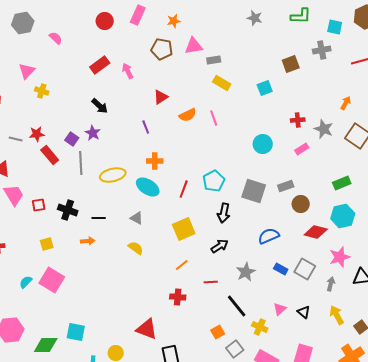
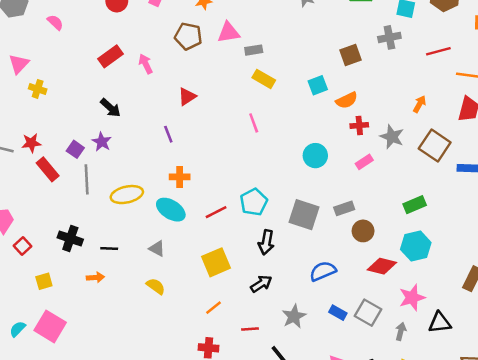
orange semicircle: (188, 115) -> (347, 100), moved
red line: (184, 189) -> (216, 212), turned 42
red square: (39, 205) -> (23, 246), moved, turned -32

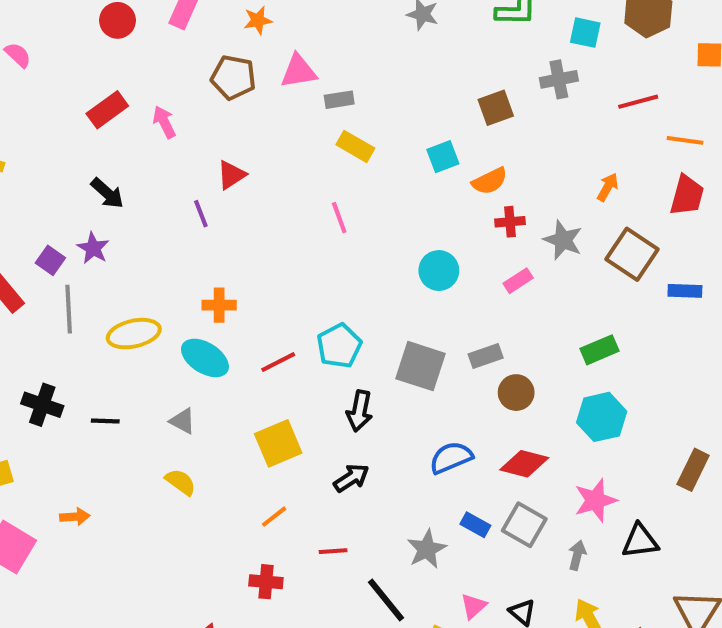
purple line: (168, 134) -> (201, 214), moved
red diamond: (382, 266) -> (524, 464), moved
orange arrow: (95, 277) -> (75, 517), moved
gray star: (294, 316) -> (427, 549), moved

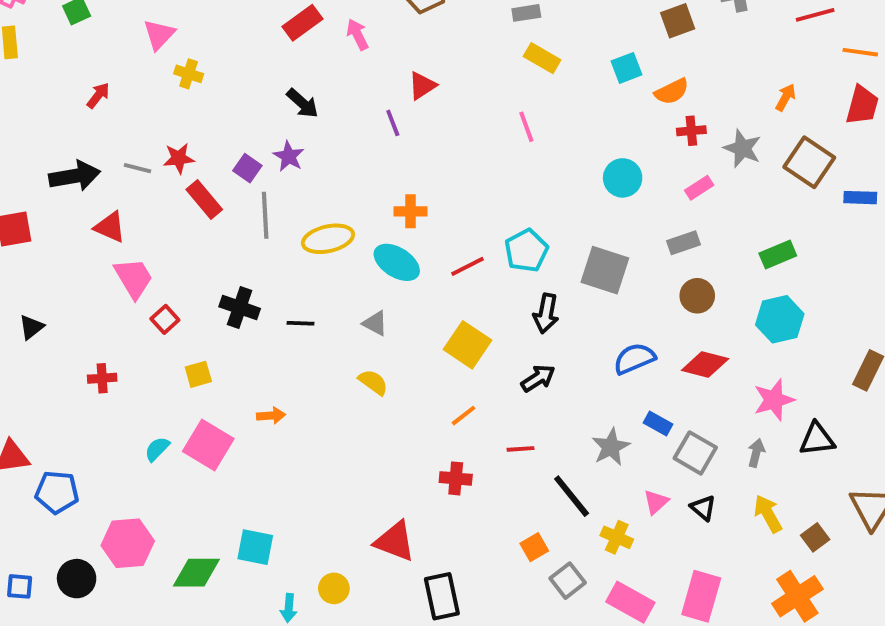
gray rectangle: (486, 356) -> (683, 243), moved
yellow square: (278, 443) -> (467, 345), turned -33
gray square: (524, 525) -> (695, 453), moved

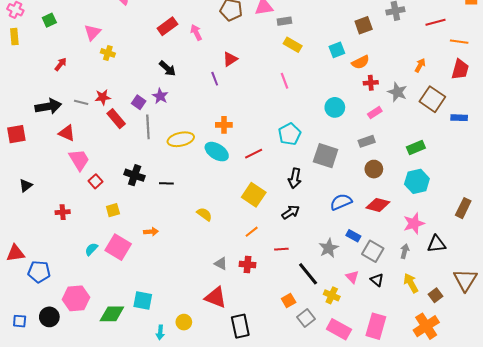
cyan pentagon: (526, 251) -> (290, 134), moved
gray triangle: (375, 323) -> (221, 264), moved
pink triangle: (656, 502) -> (352, 277), turned -32

